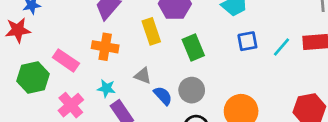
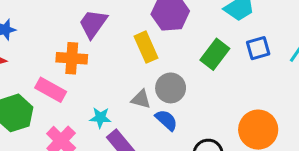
orange cross: (105, 47) -> (72, 58), moved
green rectangle: (193, 48) -> (215, 54), moved, turned 65
gray circle: (192, 90) -> (171, 88), moved

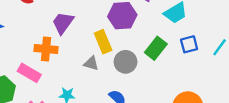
gray circle: (171, 88) -> (126, 62), moved
gray triangle: (141, 99) -> (91, 63), moved

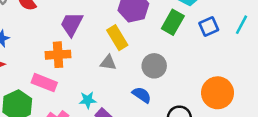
green rectangle: (156, 48) -> (173, 22), moved
gray circle: (126, 62) -> (154, 66), moved

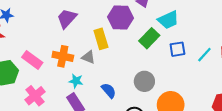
orange cross: (58, 55) -> (63, 56), moved
gray circle: (154, 66) -> (144, 81), moved
cyan star: (88, 100) -> (76, 81), moved

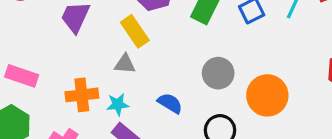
orange cross: (63, 56) -> (82, 95), moved
pink rectangle: (32, 60) -> (22, 76), moved

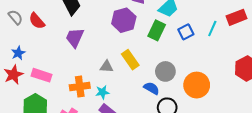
yellow rectangle: (135, 31) -> (130, 60), moved
blue semicircle: (170, 103) -> (152, 88), moved

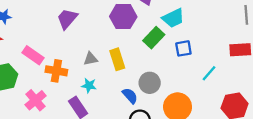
cyan line: (212, 29) -> (209, 73), moved
gray triangle: (107, 67) -> (90, 59), turned -32
pink rectangle: (42, 75) -> (33, 55), moved
cyan star: (102, 92) -> (89, 85), moved

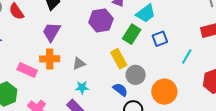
yellow rectangle: (117, 59) -> (119, 59), moved
orange cross: (56, 71) -> (50, 59), moved

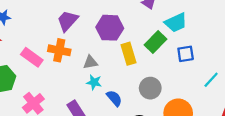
purple hexagon: (101, 20) -> (110, 28), moved
yellow rectangle: (119, 59) -> (128, 54), moved
cyan star: (82, 87) -> (94, 82), moved
blue semicircle: (120, 90) -> (114, 98), moved

